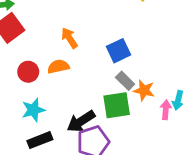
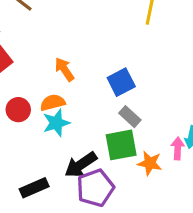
orange star: (144, 90) -> (150, 163), moved
cyan star: (33, 110) -> (56, 123), moved

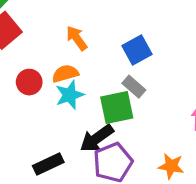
gray rectangle: (130, 117) -> (134, 87), moved
green square: (121, 145) -> (117, 107), moved
orange star: (150, 163) -> (171, 166), moved

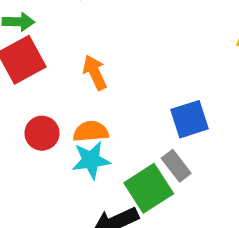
orange arrow: (77, 38) -> (95, 72), moved
green square: (117, 107) -> (149, 188), turned -32

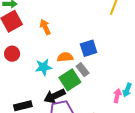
orange semicircle: (91, 131) -> (65, 57), moved
red circle: (42, 133) -> (12, 54), moved

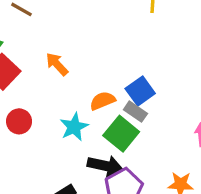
blue square: (89, 48) -> (140, 91), moved
black arrow: (55, 96) -> (105, 166), turned -125

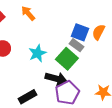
blue square: (140, 91) -> (80, 32), turned -36
orange semicircle: (102, 101) -> (99, 32), moved, turned -42

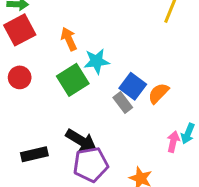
cyan star: (37, 53) -> (97, 61), moved
green square: (67, 59) -> (73, 80), moved

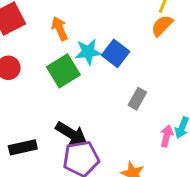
blue square: (133, 86) -> (116, 53), moved
orange semicircle: (158, 93) -> (162, 26), moved
gray rectangle: (123, 103) -> (137, 99), moved, turned 66

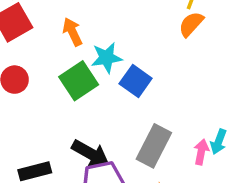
blue square: (116, 53) -> (136, 81), moved
gray rectangle: (137, 99) -> (154, 146), moved, size x1.6

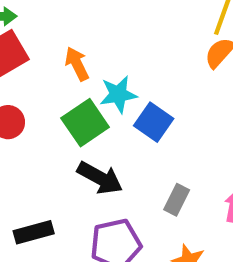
gray rectangle: (154, 146) -> (177, 200), size x0.6
black arrow: (91, 154) -> (100, 178), moved

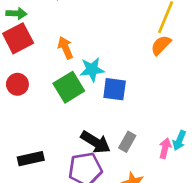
blue square: (154, 122) -> (115, 89), turned -30
black arrow: (100, 178) -> (96, 142), moved

